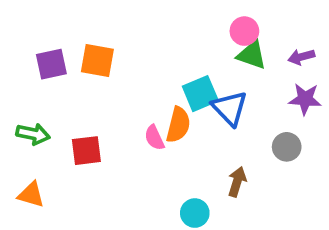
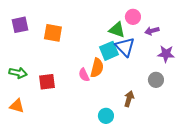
green triangle: (252, 55) -> (117, 30), moved
purple arrow: (301, 57) -> (152, 31), moved
purple square: (51, 64) -> (20, 25), moved
blue triangle: (230, 108) -> (125, 47), moved

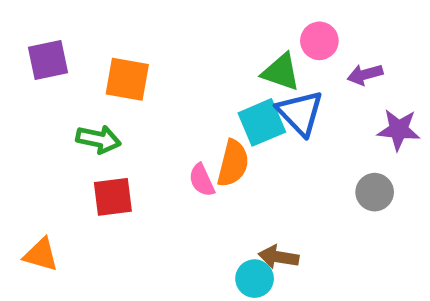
green arrow: (18, 73) -> (98, 139), moved
brown arrow: (129, 99) -> (279, 257), moved, turned -98

